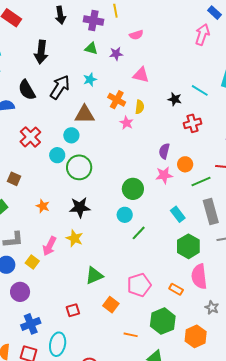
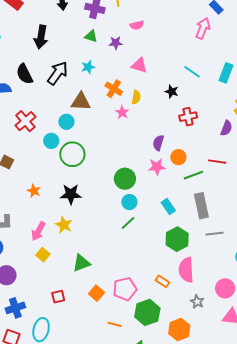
cyan line: (200, 90) -> (192, 72), moved
cyan circle: (125, 215) -> (129, 202), moved
yellow square: (32, 262) -> (43, 255), moved
pink pentagon: (139, 285) -> (125, 289), moved

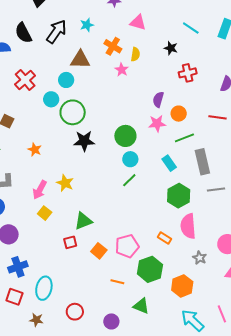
green line: (193, 175) -> (184, 138), moved
black star: (71, 194) -> (84, 141), moved
red square: (58, 297) -> (70, 242), moved

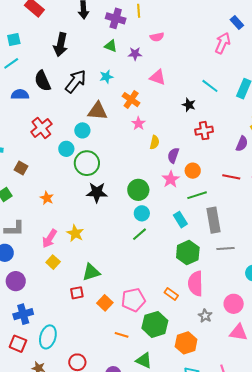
yellow semicircle: (135, 54) -> (155, 142), moved
pink star: (157, 123) -> (171, 179), turned -30

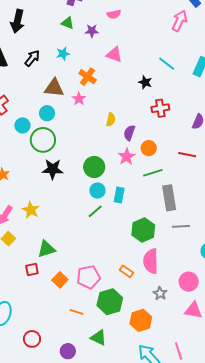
black arrow: (76, 81) -> (32, 58), size x0.7
pink star: (138, 123) -> (79, 99), moved
cyan circle: (82, 130) -> (47, 113), moved
cyan rectangle: (180, 220) -> (119, 195), moved, turned 42

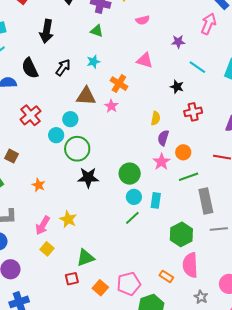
purple star: (92, 31) -> (178, 42), moved
cyan circle: (47, 113) -> (70, 119), moved
yellow semicircle: (111, 120) -> (156, 118), moved

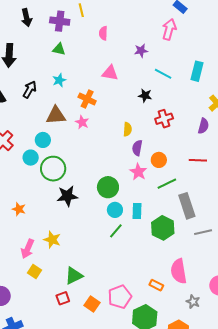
pink semicircle: (143, 20) -> (103, 33), turned 112
green hexagon: (181, 234) -> (163, 228), moved

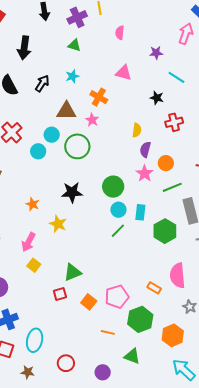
purple cross: (60, 21) -> (77, 17), turned -36
green circle: (53, 169) -> (77, 146), moved
orange star: (19, 209) -> (33, 204), moved
yellow star: (52, 240) -> (58, 224), moved

